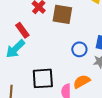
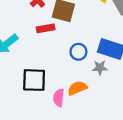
red rectangle: (22, 30) -> (46, 28), moved, turned -70

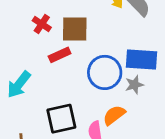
blue circle: (78, 52) -> (105, 72), size x1.6

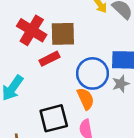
red cross: (42, 24) -> (32, 30), size x1.6
orange semicircle: (114, 115) -> (86, 99), moved, turned 105

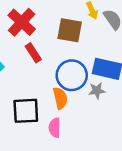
brown square: (63, 34) -> (70, 30), moved
red rectangle: (50, 59) -> (33, 53), turned 72

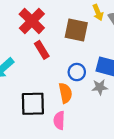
blue circle: (72, 75) -> (77, 72), size x0.6

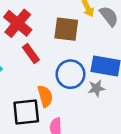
blue circle: (77, 72) -> (70, 74), size x1.5
orange semicircle: (65, 93) -> (45, 96), moved

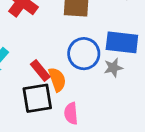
red rectangle: (31, 53) -> (40, 71), moved

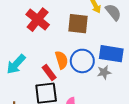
orange semicircle: (57, 80) -> (62, 60), moved

